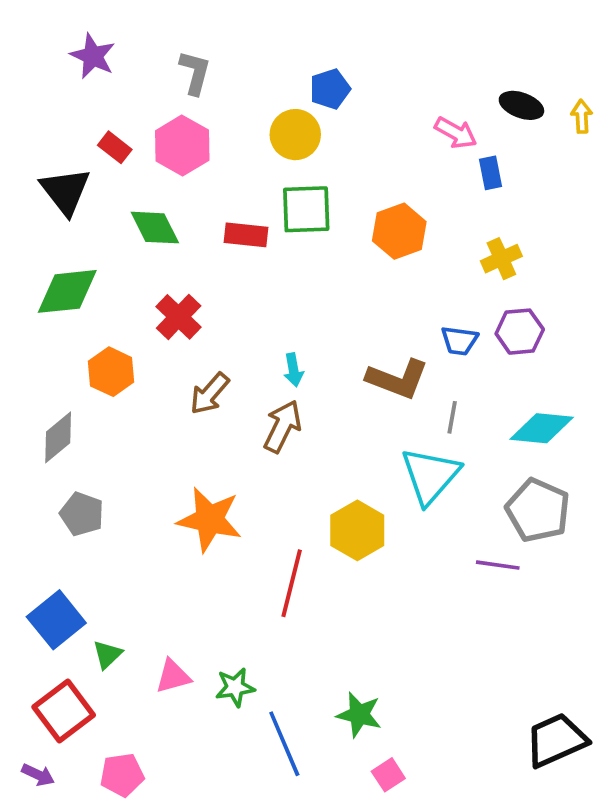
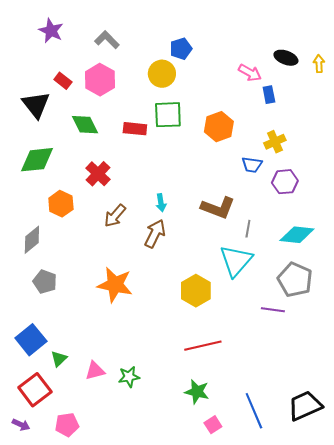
gray L-shape: (195, 73) -> (107, 40), turned -60
blue trapezoid: (459, 341) -> (252, 165), moved
red line: (292, 583) -> (203, 346), moved, turned 63
blue line: (284, 744) -> (254, 411), moved

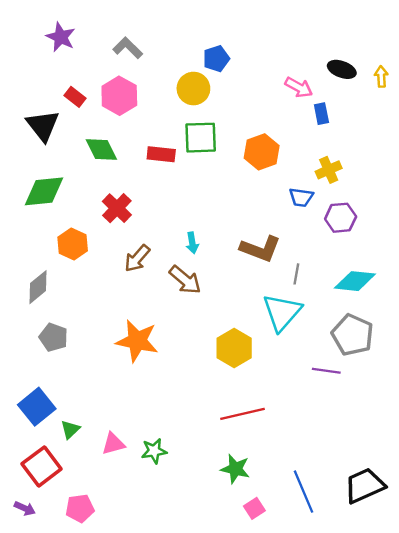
brown arrow: (155, 234) -> (185, 280), turned 104

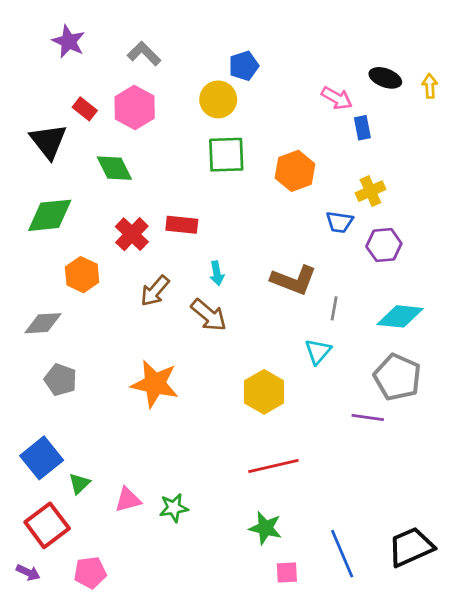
red rectangle: (161, 154) -> (182, 225), moved
gray diamond: (38, 287) -> (43, 323), turned 36
cyan triangle: (282, 312) -> (318, 351), size x0.6
pink square: (254, 508) -> (287, 572), turned 30

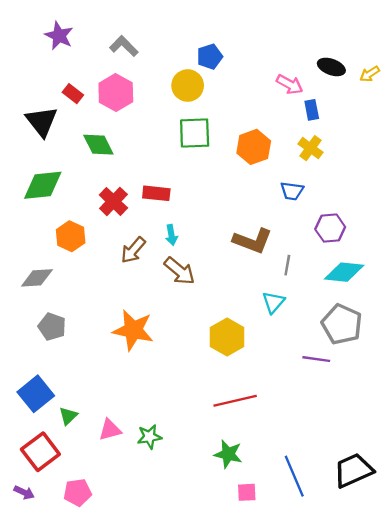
yellow arrow: (430, 86) -> (370, 74), turned -120
yellow cross: (370, 191) -> (310, 148), moved, turned -30
purple hexagon: (384, 245) -> (330, 228), moved
cyan arrow: (217, 273) -> (171, 235), moved

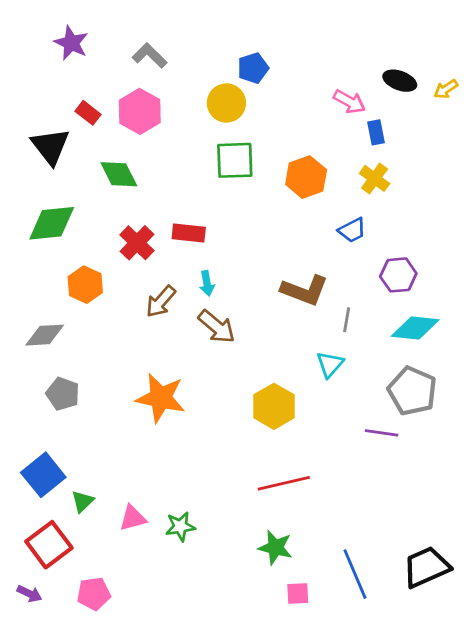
blue trapezoid: (292, 191) -> (352, 230), turned -35

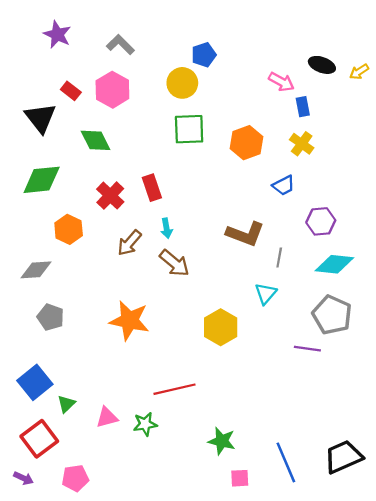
red rectangle: (189, 233) -> (152, 188), turned 65
red line: (284, 483) -> (174, 389), moved

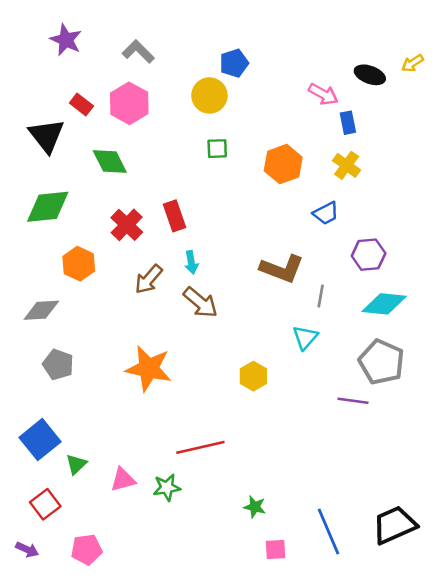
yellow arrow: (359, 72) -> (413, 63), moved
green square: (189, 129) -> (217, 149), size x0.6
yellow hexagon: (221, 327) -> (253, 376), size x0.7
red square: (39, 439) -> (45, 504), size x0.7
green star: (222, 441) -> (255, 507), size x0.7

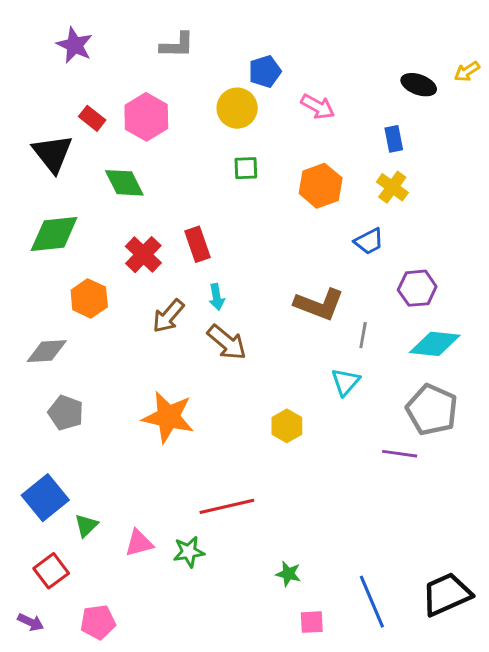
gray L-shape: (138, 52) -> (177, 45), moved, turned 136
pink arrow: (323, 94) -> (318, 107), moved

